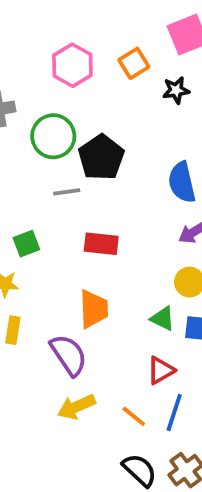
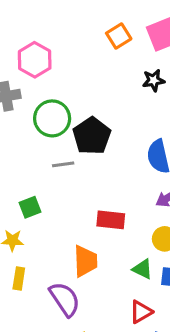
orange square: (134, 63) -> (119, 36), moved
pink hexagon: (72, 65) -> (35, 60), moved
red rectangle: (101, 244) -> (111, 220), moved

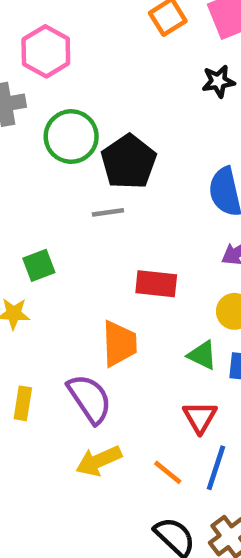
gray line: (63, 164) -> (108, 212), moved
yellow rectangle: (19, 279) -> (23, 403), moved
red triangle: (141, 312) -> (200, 417), turned -30

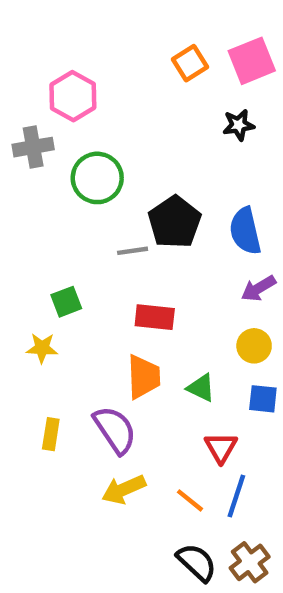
black pentagon: (129, 162) -> (175, 222), moved
red rectangle: (156, 284) -> (155, 317), moved
green triangle: (202, 355) -> (201, 388), moved

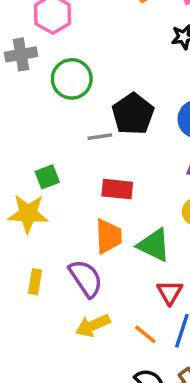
yellow star: (42, 348) -> (28, 214), size x1.6
green triangle: (201, 388) -> (154, 245), size x1.5

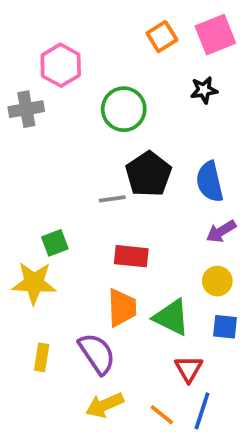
green circle: (72, 79) -> (124, 109), moved

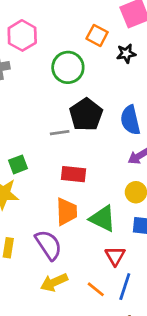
orange square: (162, 37) -> (97, 35), moved, turned -30

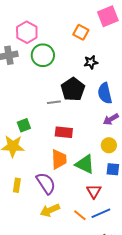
black star: (126, 54) -> (91, 62), moved
green circle: (68, 67) -> (43, 55), moved
blue line: (125, 287) -> (101, 213), turned 48

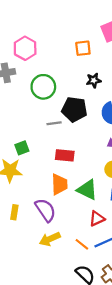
orange square: (81, 32) -> (83, 48), turned -35
green circle: (43, 55) -> (43, 87), moved
black pentagon: (73, 89) -> (74, 109), turned -30
red triangle: (94, 191) -> (97, 219), turned 35

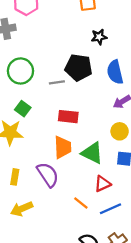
green circle: (43, 87) -> (20, 71), moved
green square: (22, 148) -> (23, 109), turned -32
yellow arrow: (50, 239) -> (22, 209), moved
orange line: (82, 244) -> (81, 203), moved

